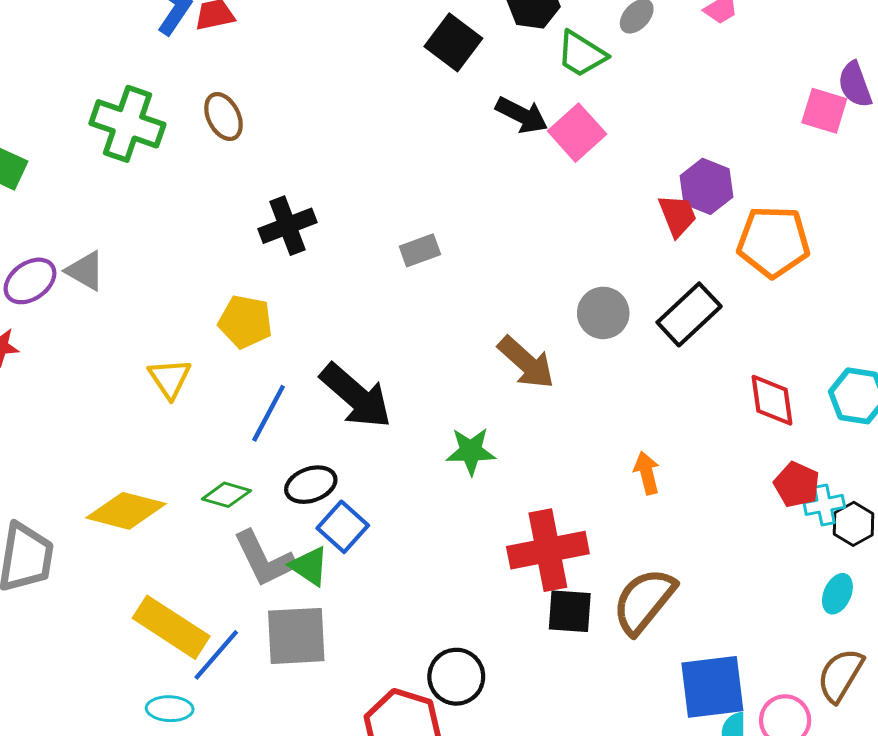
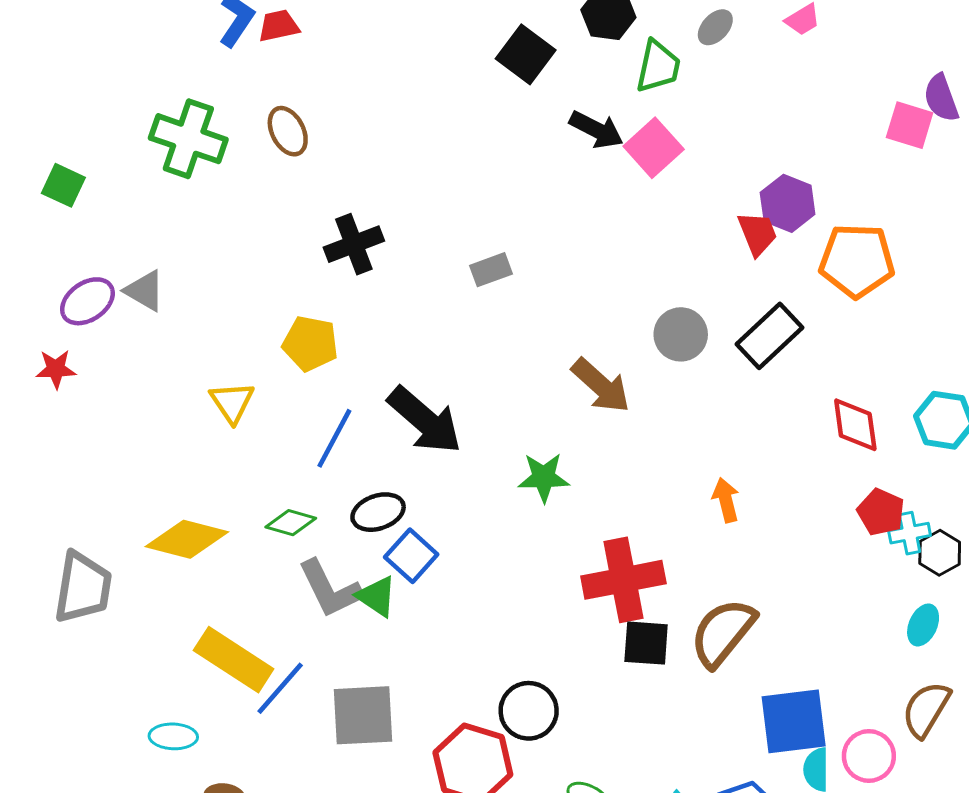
green trapezoid: (581, 54) -> (658, 66), turned -110
gray square: (296, 636) -> (363, 715), moved
cyan ellipse: (170, 709) -> (173, 736), moved

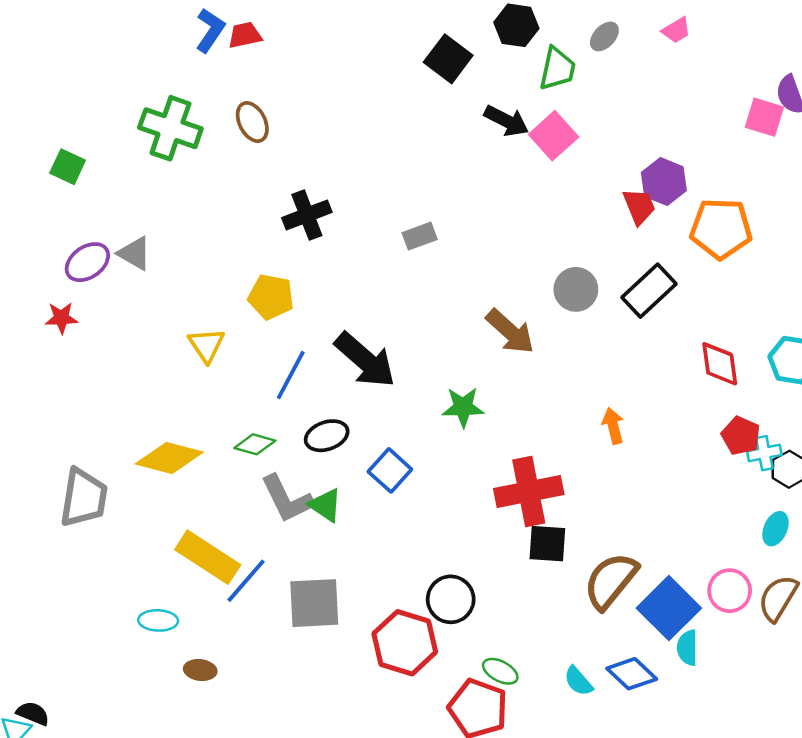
blue square: (411, 556) -> (390, 470), moved
brown semicircle: (723, 633) -> (611, 581), moved
blue square: (794, 721) -> (669, 608), turned -38
pink circle: (869, 756) -> (730, 591), moved

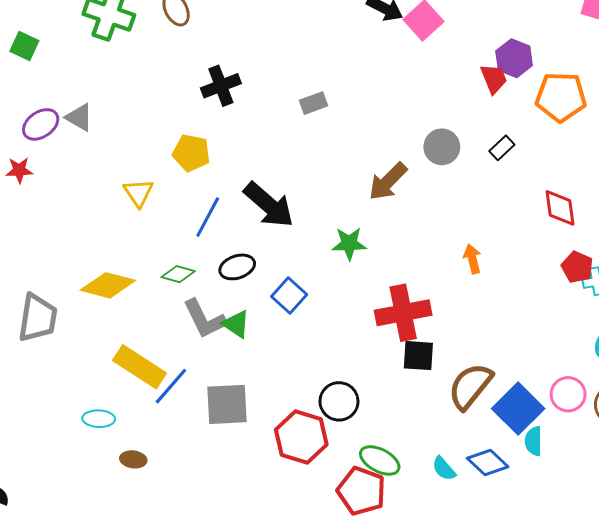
black rectangle: (649, 291) -> (502, 148), size x0.6
brown arrow: (510, 332) -> (388, 181), turned 93
green ellipse: (500, 671) -> (380, 460), size x1.4

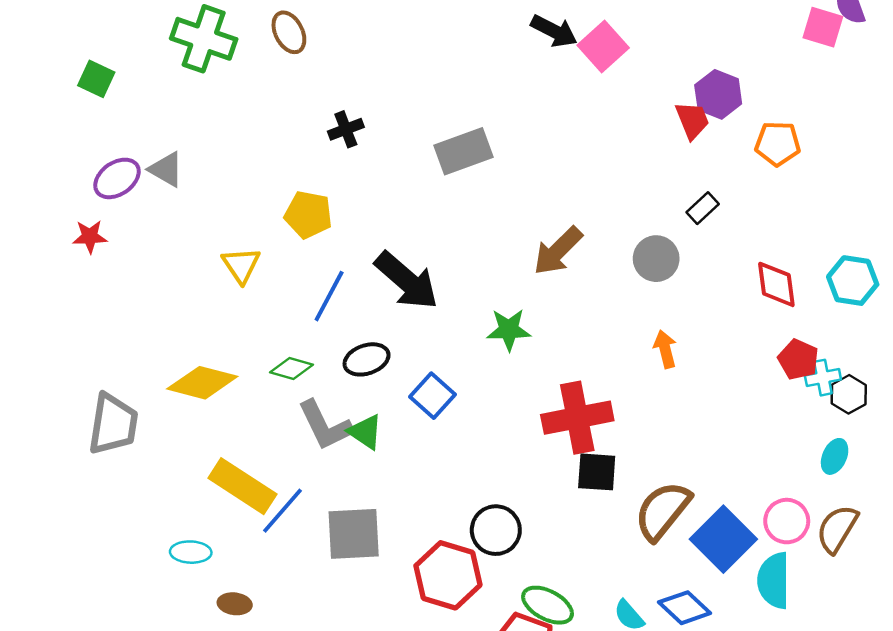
black cross: (221, 86) -> (346, 129), size x0.7
orange pentagon: (561, 97) -> (778, 144), size x0.7
gray rectangle: (314, 103) -> (463, 151), size x1.6
gray circle: (442, 147) -> (656, 259), moved
cyan semicircle: (533, 441) -> (774, 581), moved, size x1.5

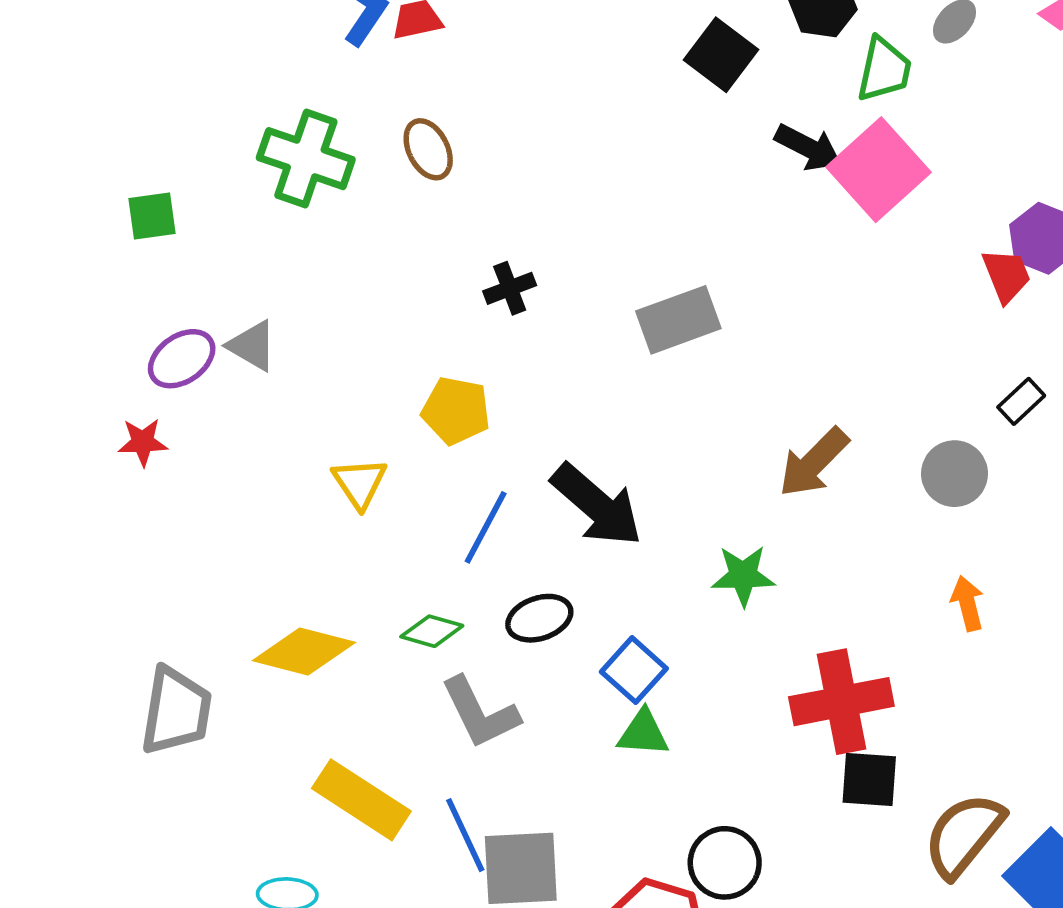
pink square: (603, 47) -> (879, 170), size x1.4
green square: (96, 79) -> (152, 216), turned -33
green triangle: (365, 432) -> (643, 733), moved, turned -30
blue line: (282, 511) -> (465, 835), moved, turned -66

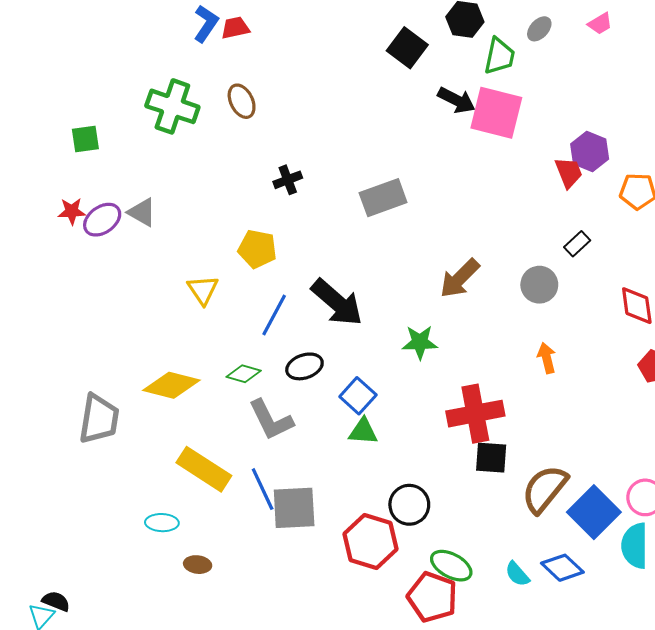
pink square: (879, 170) -> (496, 113), turned -34
red star: (143, 442) -> (72, 211), moved

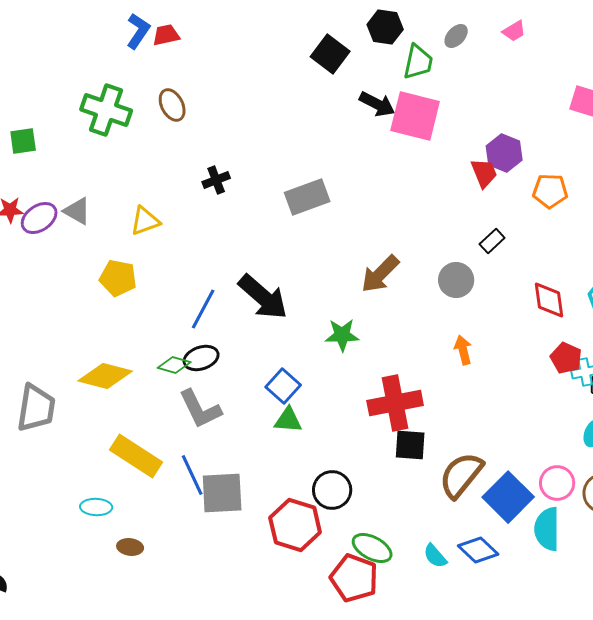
yellow pentagon: (257, 249) -> (118, 278), moved
yellow triangle: (203, 290) -> (145, 221), moved, turned 44
black ellipse: (304, 366) -> (201, 358), moved

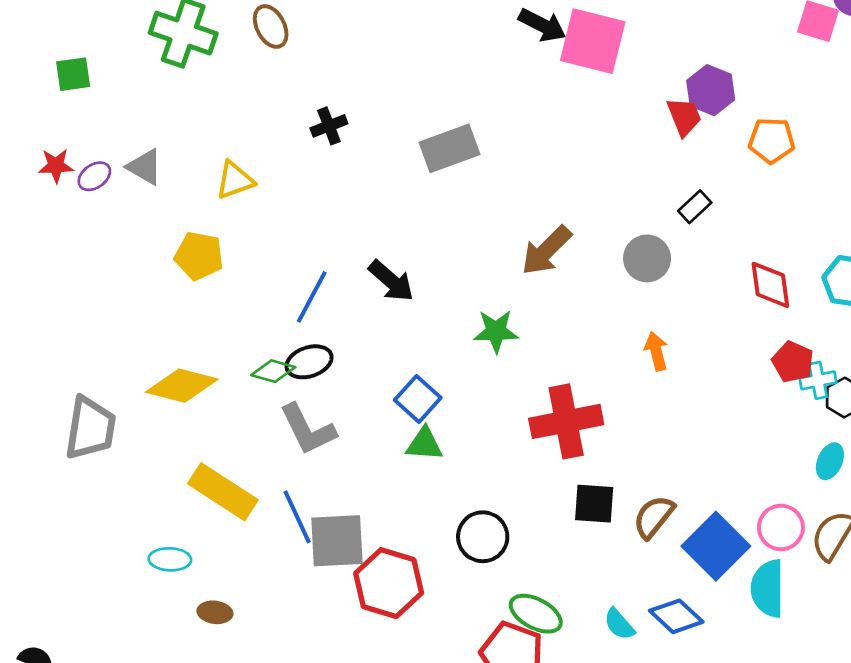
purple ellipse: (39, 218) -> (94, 176), size x0.7
black arrow: (263, 297) -> (391, 281), size x0.7
black square: (410, 445) -> (594, 504), moved
brown semicircle: (461, 475) -> (654, 517), size x0.7
red hexagon: (295, 525) -> (389, 583), moved

